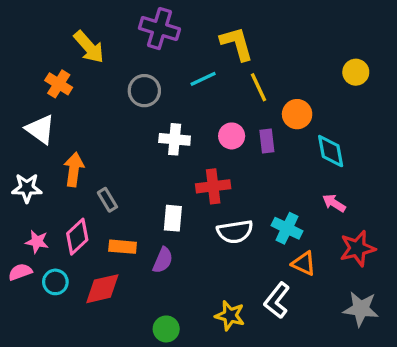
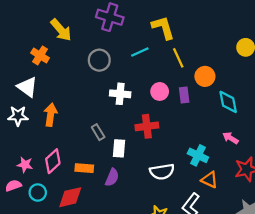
white star: (27, 188) -> (18, 116), moved
gray rectangle: (107, 200) -> (98, 132), moved
white semicircle: (235, 232) -> (162, 172), moved

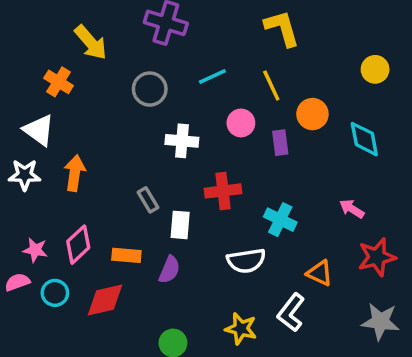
yellow L-shape: (163, 28) -> (282, 28), moved
pink circle: (160, 91) -> (241, 123), moved
cyan diamond: (228, 102) -> (364, 139), moved
cyan cross: (198, 155) -> (280, 220), moved

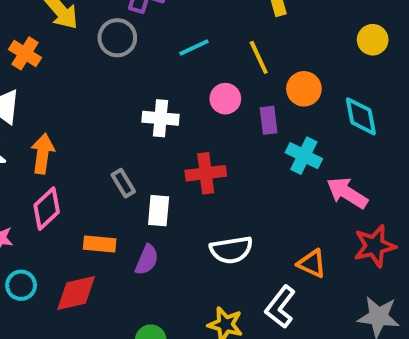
gray circle: (150, 89) -> (117, 38), moved
pink arrow: (352, 209) -> (347, 193), size x1.5
cyan cross: (280, 220) -> (304, 156), moved
pink diamond: (78, 245) -> (47, 209), moved

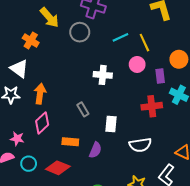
yellow line: (259, 57) -> (144, 43), moved
red cross: (206, 173) -> (152, 106), moved
white rectangle: (159, 211) -> (111, 124), moved
red diamond: (76, 293) -> (58, 168), turned 35

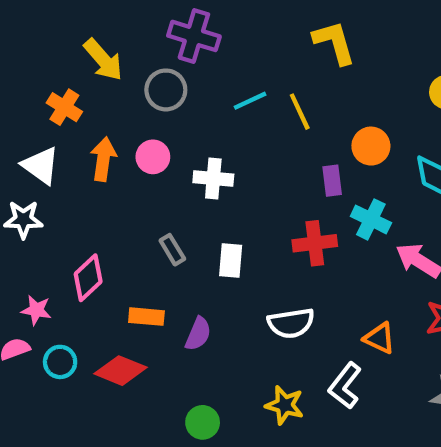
pink circle: (137, 64) -> (153, 157), moved
orange arrow: (40, 94) -> (103, 159), moved
white rectangle: (111, 124) -> (231, 260), moved

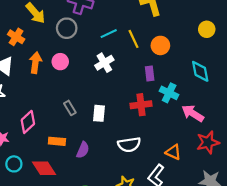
orange circle: (371, 146) -> (160, 45), moved
white cross: (213, 178) -> (104, 63), moved, turned -36
red diamond: (121, 371) -> (44, 168), turned 35

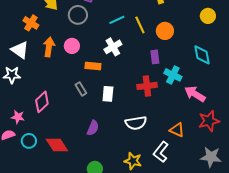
orange rectangle: (57, 141) -> (93, 66), moved

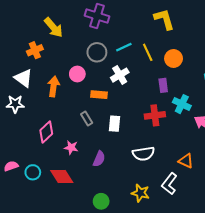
gray circle: (78, 15) -> (97, 52), moved
orange cross: (31, 23) -> (35, 50), turned 35
orange arrow: (49, 47) -> (53, 86), moved
pink star: (18, 117) -> (71, 147), moved

